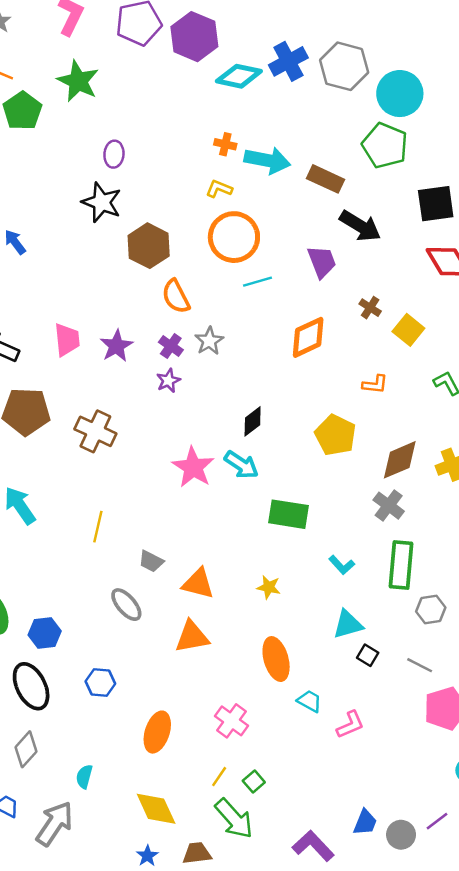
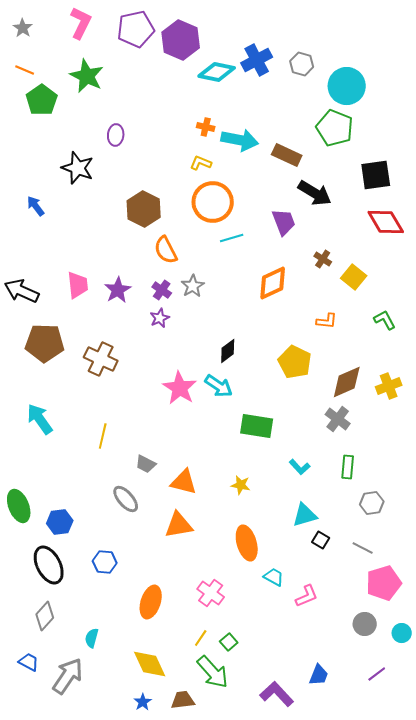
gray hexagon: (344, 66) -> (302, 64), size x0.6
black star: (102, 202) -> (78, 168), moved
green rectangle: (401, 565) -> (348, 467), size x0.6
gray circle: (401, 835) -> (365, 624), moved

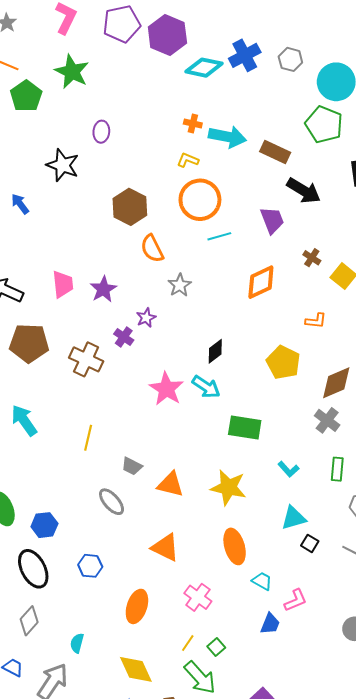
purple cross: (162, 290) -> (124, 337), moved
yellow star: (241, 485) -> (228, 487), size x1.8
orange triangle: (179, 525) -> (165, 547), moved, turned 36
blue trapezoid: (319, 675) -> (270, 624), moved

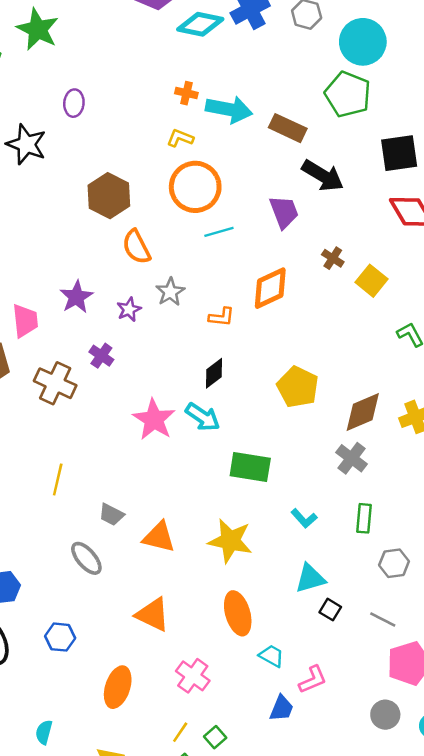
pink trapezoid: (63, 284) -> (25, 321), moved
purple star: (146, 318) -> (129, 309), moved
orange L-shape: (316, 321) -> (221, 317), moved

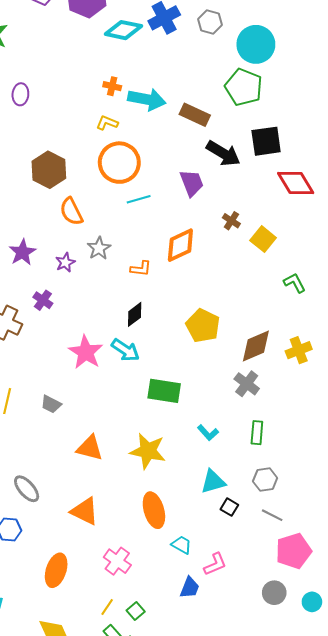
black square: (399, 153) -> (266, 141), moved
gray trapezoid: (111, 515) -> (51, 404), moved
gray ellipse: (86, 558) -> (27, 489), moved
gray hexagon: (394, 563) -> (265, 480), moved

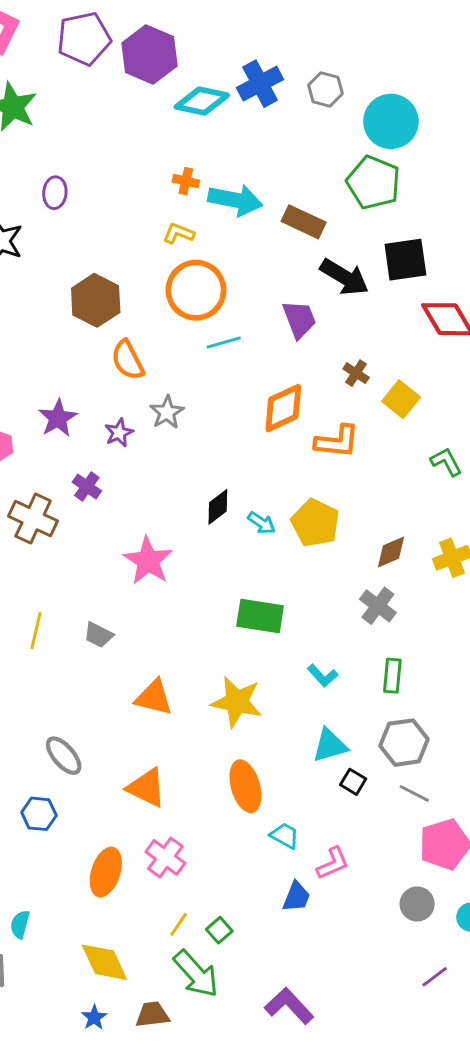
orange L-shape: (141, 269) -> (337, 441), moved, size x1.5
brown diamond: (256, 346) -> (391, 552), size x0.7
cyan arrow: (125, 350) -> (261, 523), moved, size x0.7
gray hexagon: (265, 480) -> (404, 743), size x1.4
pink cross: (117, 561) -> (165, 857), moved

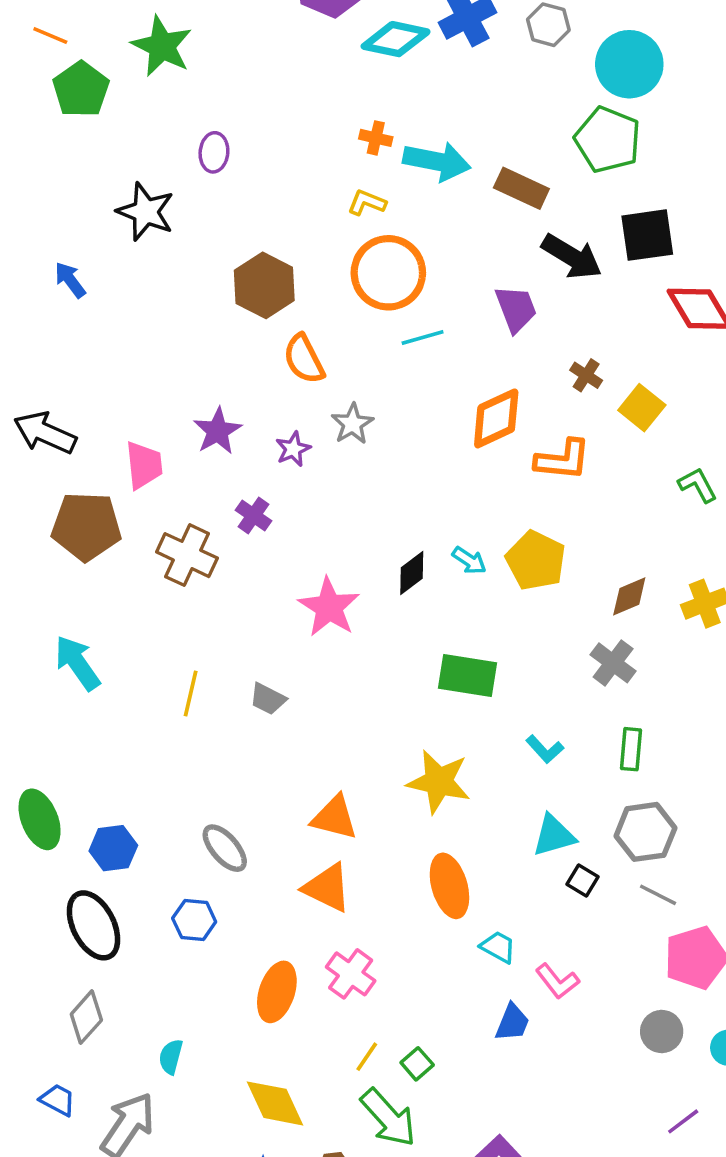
black diamond: (218, 507) -> (412, 573), moved
orange triangle: (154, 697) -> (334, 818), moved
pink L-shape: (333, 863) -> (557, 981), turned 75

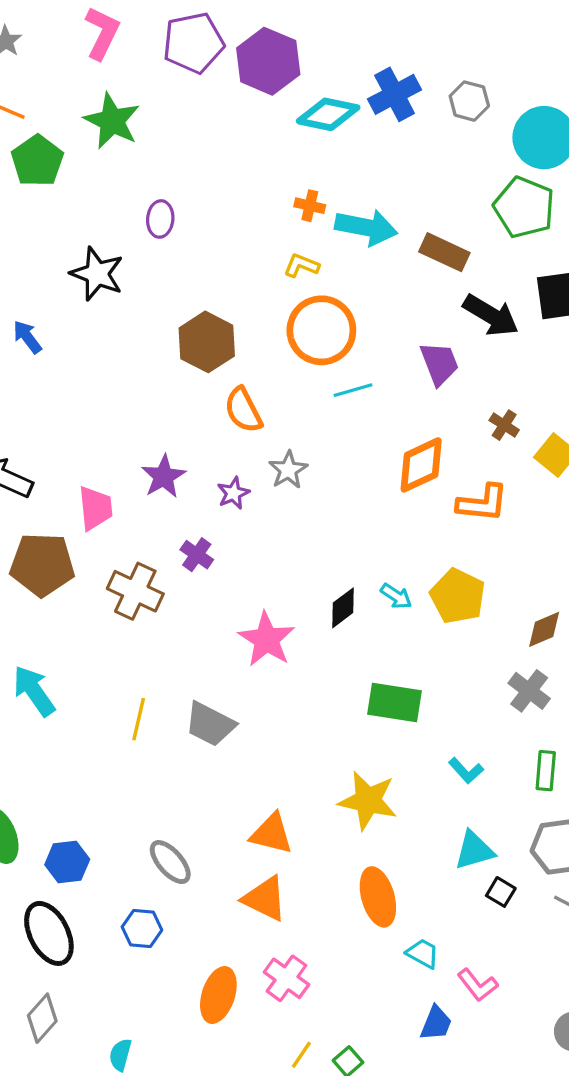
gray trapezoid: (268, 699) -> (210, 724), size x1.5

